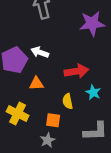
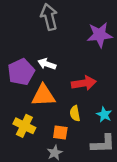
orange triangle: (36, 83) -> (43, 95), size x1.6
cyan star: (93, 92) -> (104, 115), moved

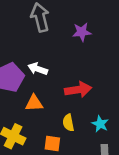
purple star: (100, 35) -> (82, 32), moved, size x0.7
orange triangle: (43, 95) -> (34, 103), size x0.7

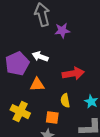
purple star: (82, 32) -> (62, 31), moved

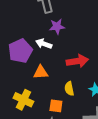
purple star: (62, 31) -> (57, 26), moved

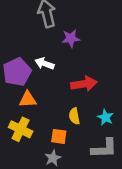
purple star: (57, 26) -> (71, 38), moved
orange triangle: (41, 72) -> (28, 99), moved

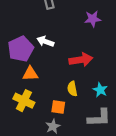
purple star: (71, 38) -> (93, 19), moved

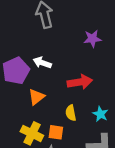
orange triangle: (30, 74) -> (36, 97), moved, turned -35
yellow cross: (24, 101) -> (32, 133), moved

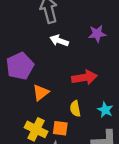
white arrow: (42, 63) -> (59, 41), moved

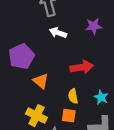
orange triangle: (41, 93) -> (41, 81), turned -42
orange square: (60, 128) -> (69, 116), moved

